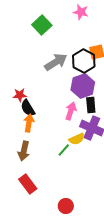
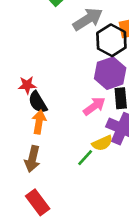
gray arrow: (56, 62) -> (88, 19), moved
pink arrow: (71, 111) -> (94, 106), turned 36

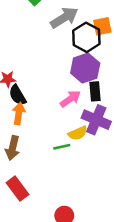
green line: (85, 158) -> (62, 147), turned 35

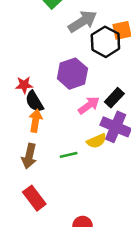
purple hexagon: (85, 68) -> (72, 74), moved
black rectangle: (95, 91) -> (114, 98), turned 48
green line: (62, 147) -> (69, 155), moved

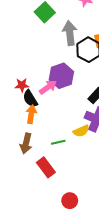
gray arrow: (83, 21) -> (70, 33), turned -65
pink arrow: (89, 105) -> (48, 87), moved
red rectangle: (34, 198) -> (46, 167), moved

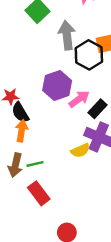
pink arrow: (48, 87) -> (79, 99), moved
green line: (58, 142) -> (35, 164), moved

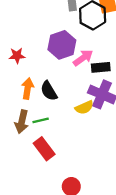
black rectangle: (97, 109) -> (101, 67), turned 42
black semicircle: (20, 112) -> (49, 91), moved

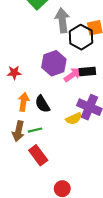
black rectangle: (101, 67) -> (87, 72), moved

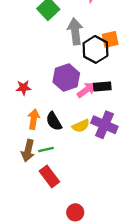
yellow semicircle: (74, 119) -> (81, 126), moved

